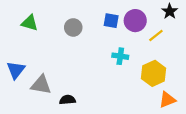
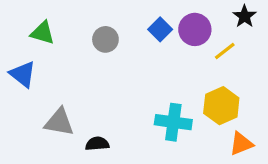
blue square: (111, 21) -> (160, 29), turned 35
cyan cross: (120, 56) -> (173, 122), moved, size x1.5
blue triangle: (16, 70) -> (23, 74), moved, turned -30

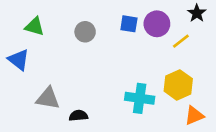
blue square: (160, 29) -> (129, 24), turned -36

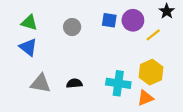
blue triangle: (19, 60) -> (28, 47), moved
black semicircle: (78, 116) -> (74, 83), moved
orange triangle: (194, 116) -> (145, 98), moved

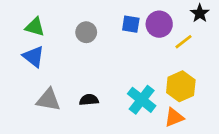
cyan cross: (118, 83) -> (142, 100), turned 30

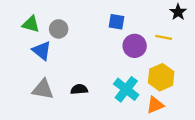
purple circle: (159, 24) -> (135, 46), moved
gray circle: (86, 32) -> (59, 29), moved
yellow line: (184, 42) -> (164, 37), turned 49
blue triangle: (34, 57) -> (42, 51), moved

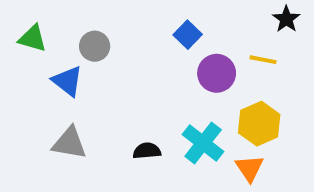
blue square: (117, 22) -> (188, 35), turned 35
green triangle: (31, 24) -> (33, 38), moved
black semicircle: (79, 89) -> (147, 151), moved
orange triangle: (155, 105) -> (250, 168), turned -42

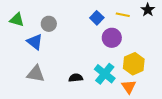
yellow line: (263, 60) -> (123, 15), moved

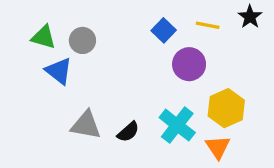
green triangle: (17, 20) -> (44, 37), moved
gray triangle: (36, 74) -> (86, 125), moved
black semicircle: (76, 78) -> (128, 132), turned 144

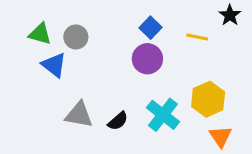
yellow line: (208, 25) -> (197, 37), moved
purple circle: (189, 64) -> (147, 59), moved
orange triangle: (218, 147) -> (221, 137), moved

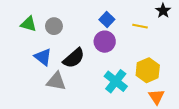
blue triangle: (54, 65) -> (43, 57), moved
black semicircle: (118, 121) -> (74, 58), moved, size x1.5

